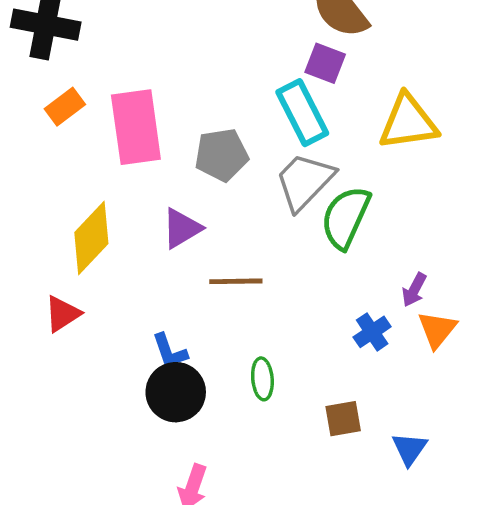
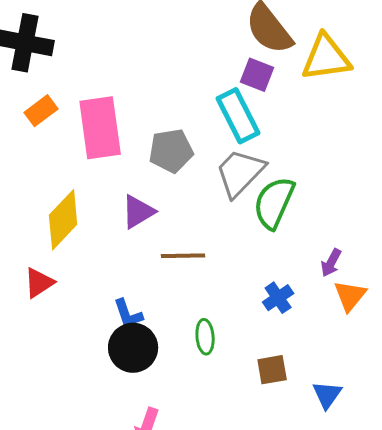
yellow triangle: (408, 122) -> (326, 58), moved
blue cross: (372, 332) -> (278, 298), moved

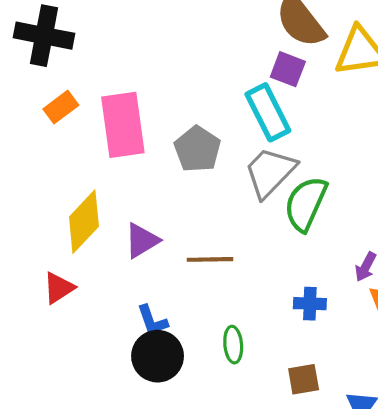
gray pentagon: (171, 151) -> (197, 149), turned -30
purple triangle: (138, 212) -> (142, 241), moved
blue cross: (278, 298) -> (310, 304), turned 36

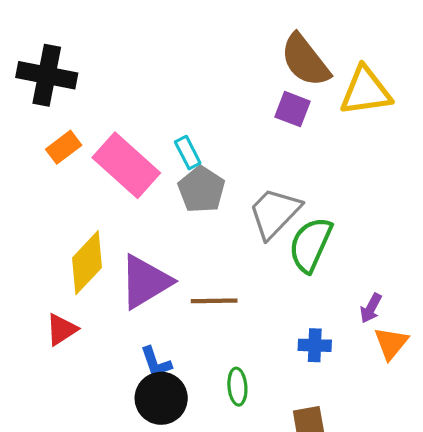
cyan rectangle: (268, 112) -> (188, 153), moved, size x0.6
pink rectangle: (123, 125) -> (126, 165), turned -40
purple triangle: (142, 241) -> (145, 282), size x1.5

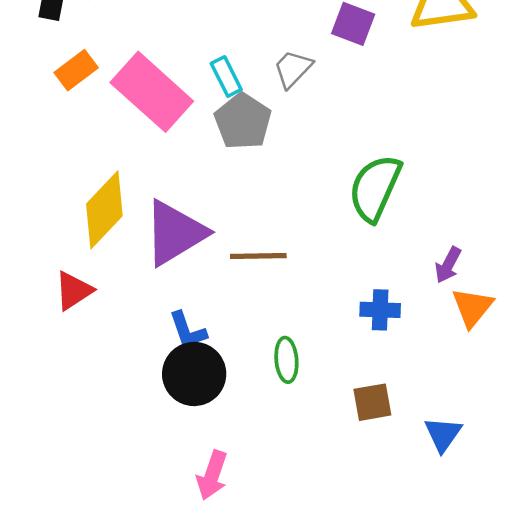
gray trapezoid: (274, 213) -> (293, 69), moved, size x0.6

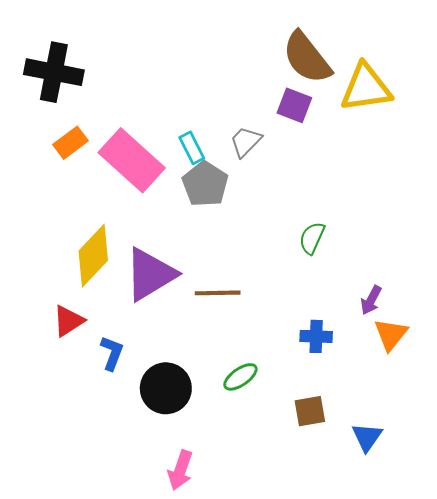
green semicircle: (375, 188) -> (312, 238), size x0.6
blue L-shape: (188, 330) -> (112, 353), moved, turned -140
green ellipse: (286, 360) -> (240, 377), turned 60

